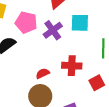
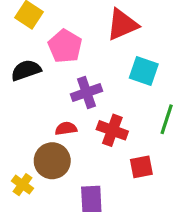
purple cross: (53, 30) -> (86, 93), moved

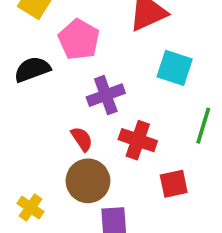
red semicircle: (66, 129) -> (82, 139), turned 65
brown circle: (52, 161) -> (88, 181), moved

